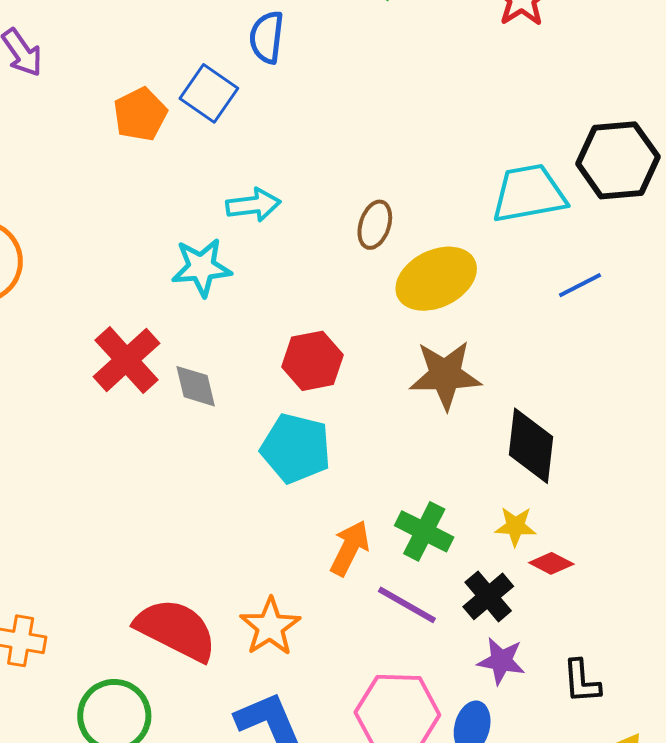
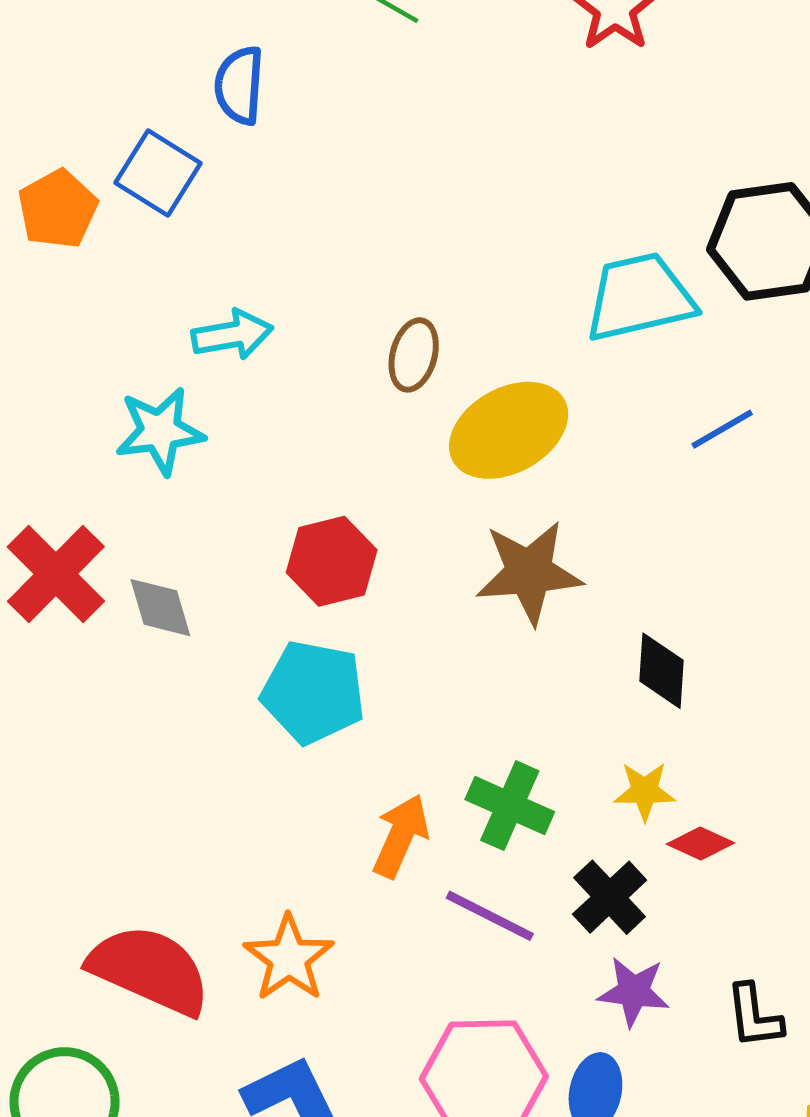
black diamond: (531, 446) -> (662, 671), size x0.7

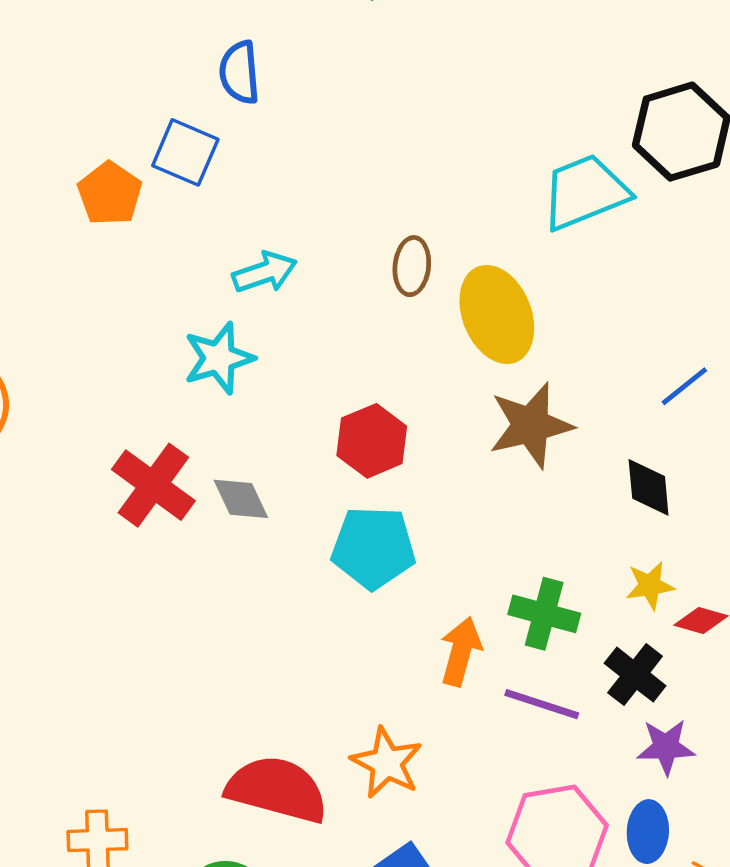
blue line: (722, 429) -> (684, 386), moved
yellow ellipse: (509, 430) -> (497, 314), turned -74

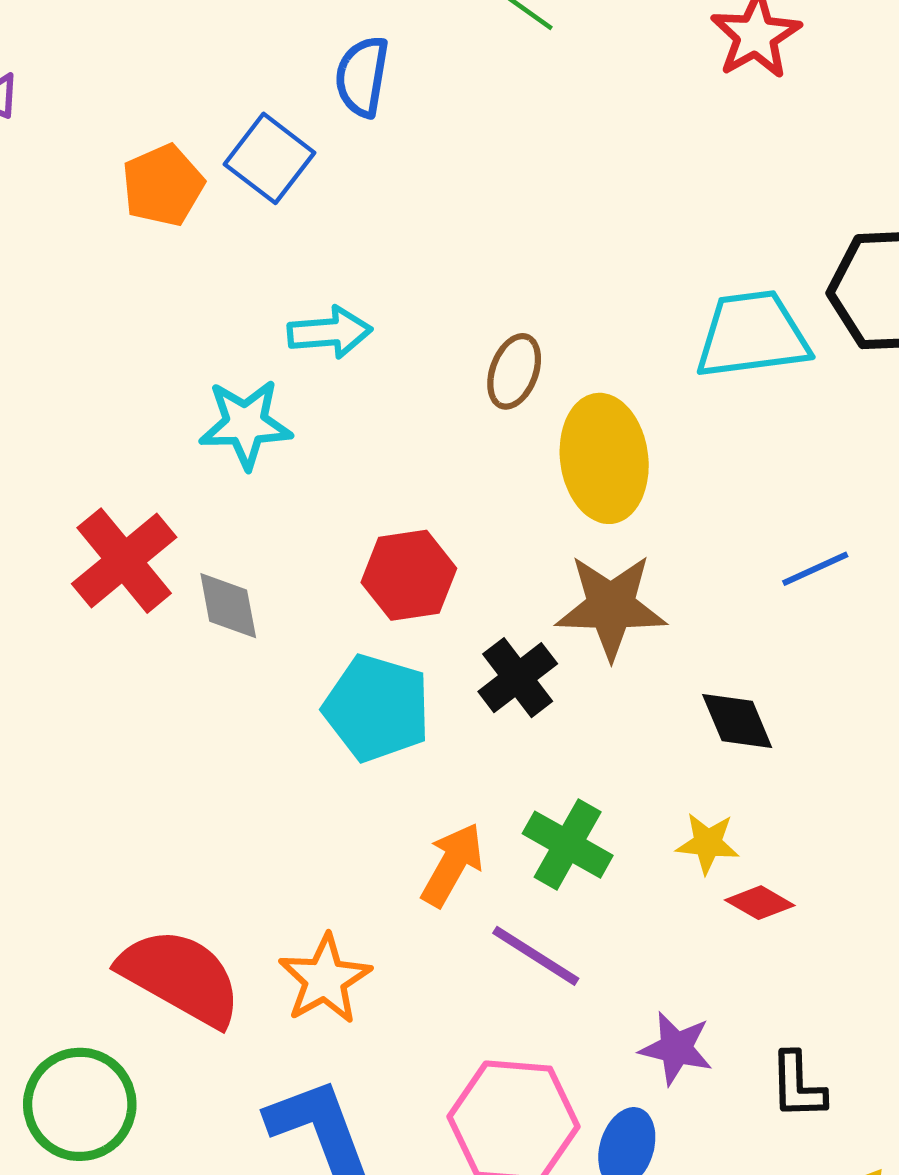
blue line: (684, 386) -> (815, 569), moved
black diamond: (649, 487) -> (737, 721), turned -32
black cross: (635, 675) -> (518, 678), moved

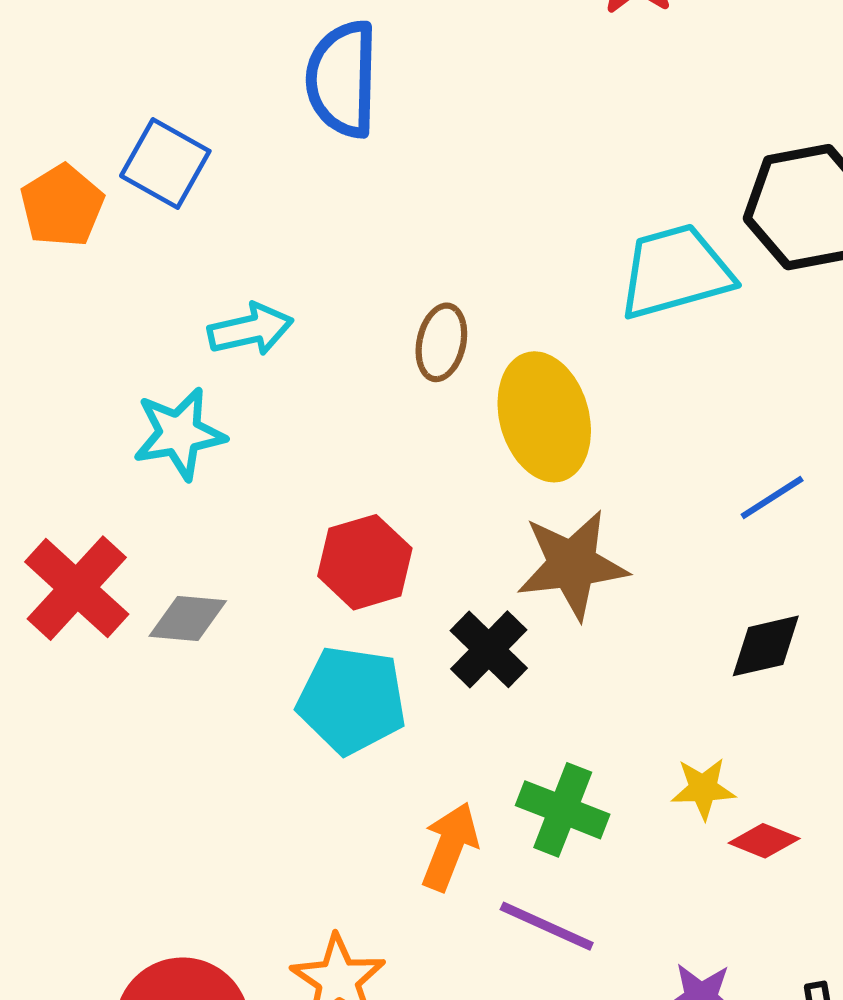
blue semicircle: (362, 77) -> (342, 79), moved, size x1.4
gray diamond: (228, 606) -> (188, 618), turned -66
black diamond: (737, 721) -> (766, 646), moved, turned -72

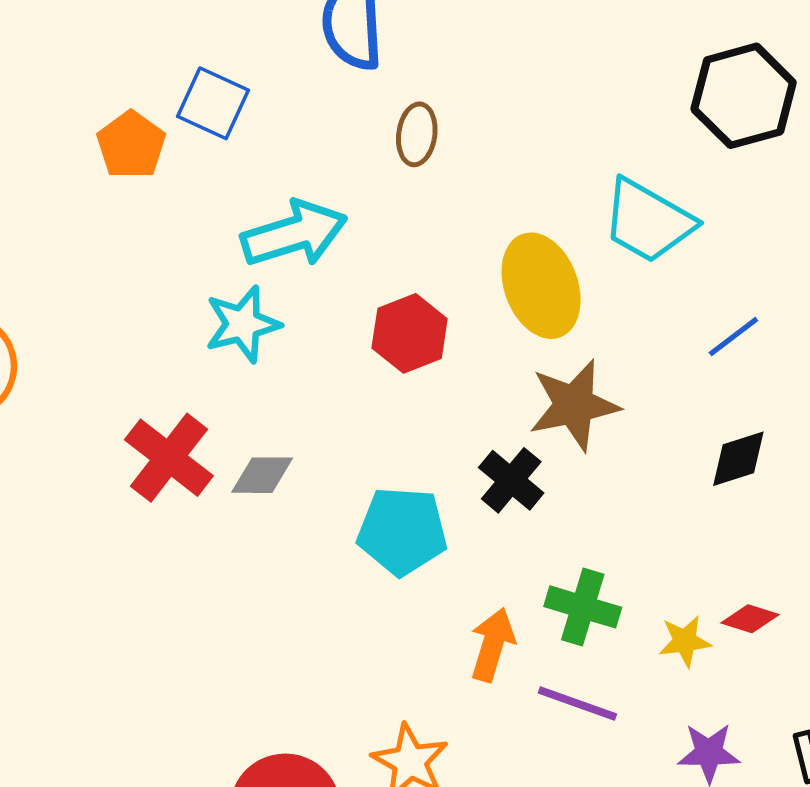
cyan trapezoid: (675, 272) -> (648, 221), moved, turned -130
cyan arrow: (251, 329) -> (294, 234), size x1.5
brown ellipse: (441, 342) -> (417, 134), moved
red hexagon: (365, 562) -> (410, 333), moved
yellow star: (703, 789) -> (685, 641), moved

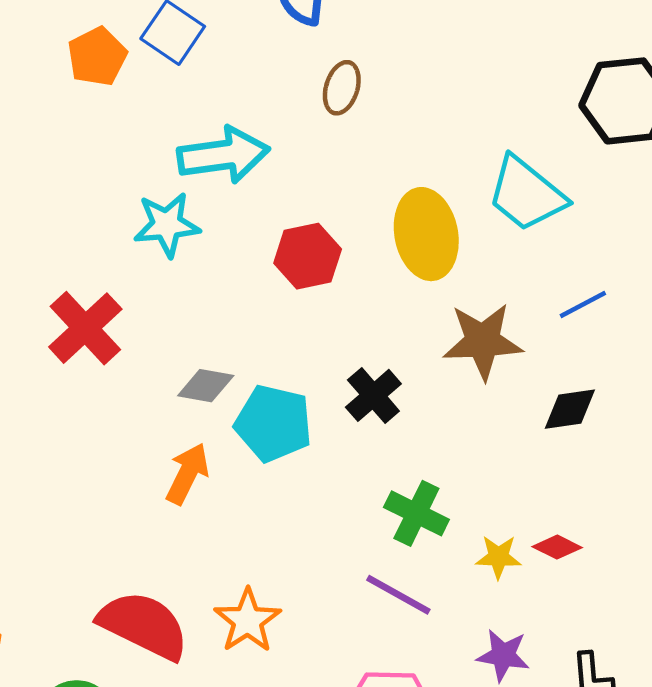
brown star: (574, 405) -> (483, 341), moved
gray diamond: (262, 475) -> (206, 386), moved
orange arrow: (493, 645) -> (187, 474), moved

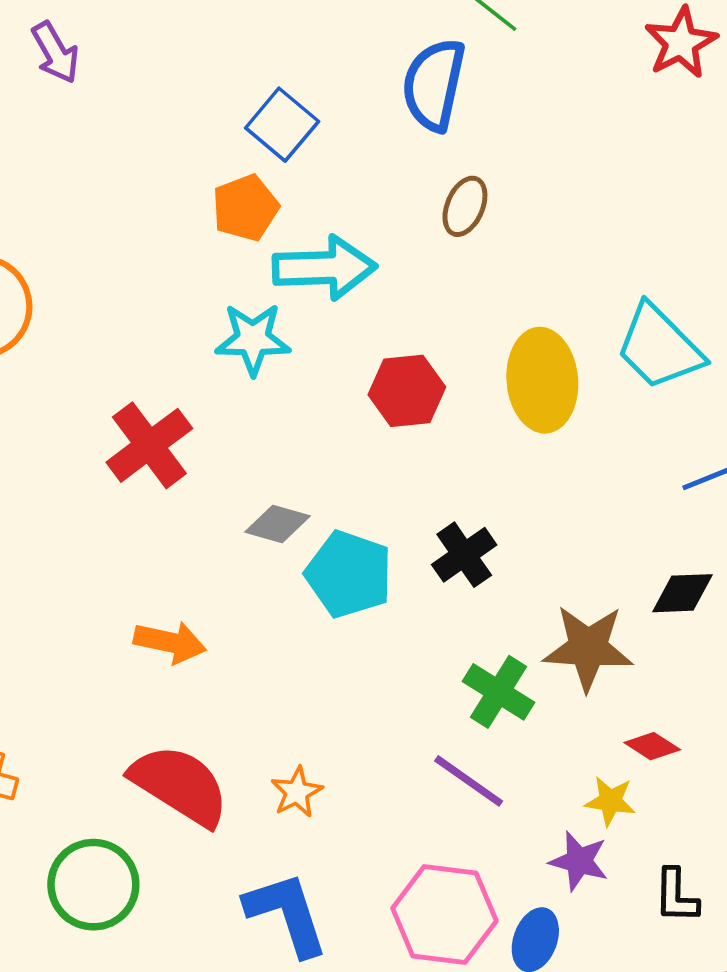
orange pentagon: (97, 57) -> (245, 208), moved
brown star: (483, 341) -> (588, 648), moved
orange arrow: (187, 474) -> (170, 642), moved, turned 70
yellow star: (498, 557) -> (610, 801), moved
orange star: (248, 621) -> (297, 792), size x0.7

